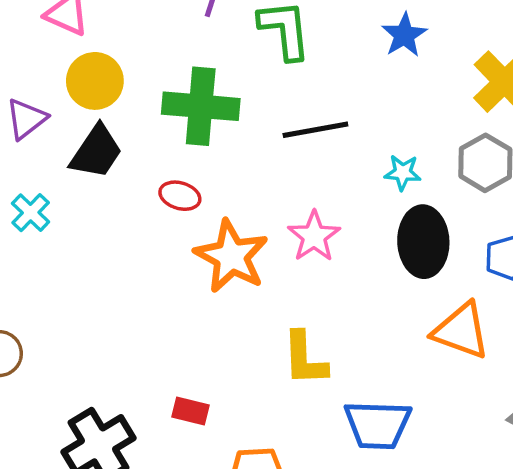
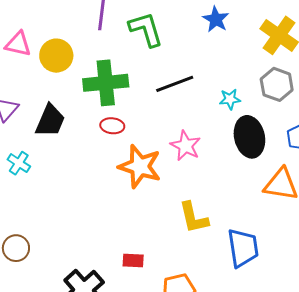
yellow circle: (95, 81) -> (56, 56), moved
red ellipse: (180, 196) -> (112, 126), moved
blue trapezoid: (378, 425) -> (243, 248), turned -90

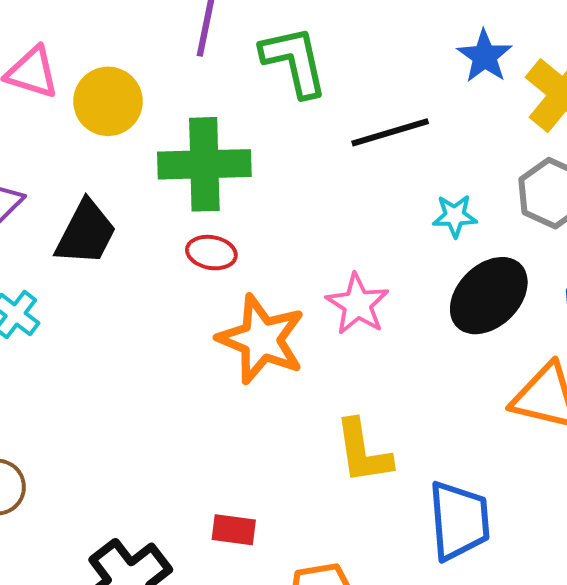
blue star: (216, 19) -> (485, 56), moved
black line: (175, 84) -> (390, 132), moved
black ellipse: (249, 137) -> (489, 296), turned 54

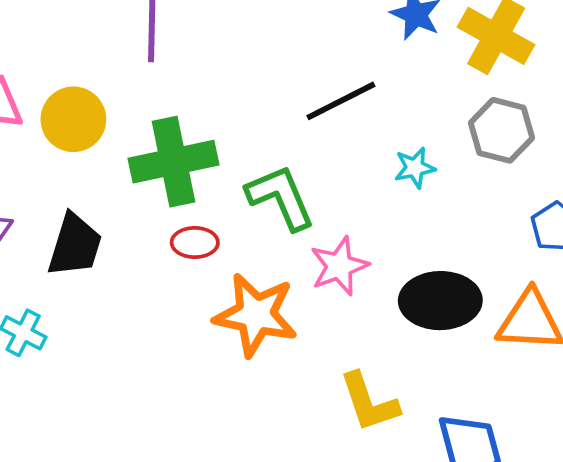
green L-shape: (294, 61) -> (281, 197), moved
black ellipse: (489, 296) -> (440, 301), moved, turned 54
pink star: (357, 304) -> (339, 266), turned 30

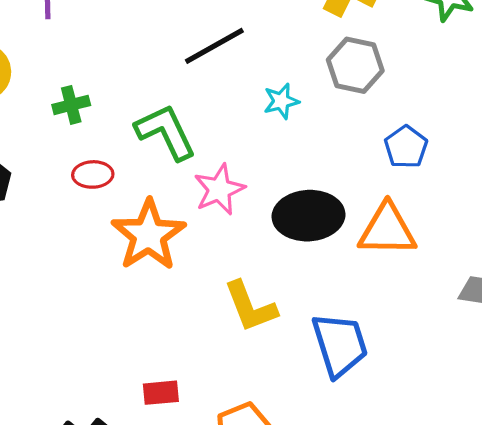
green cross: (174, 162) -> (71, 105), size x0.5
orange star: (256, 315) -> (149, 235), turned 30

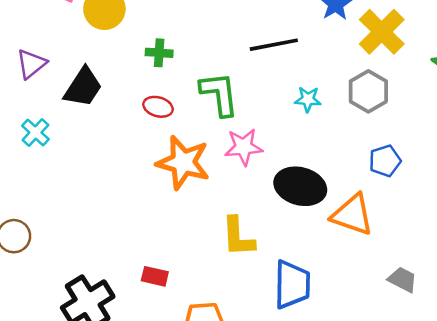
orange star: (149, 235) -> (183, 162), turned 30

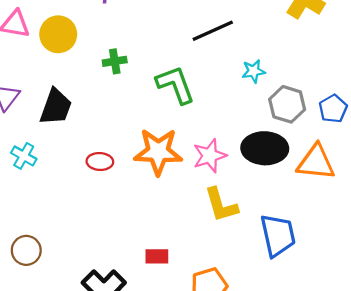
gray hexagon: (368, 91) -> (287, 104), moved
red ellipse: (158, 107) -> (100, 161), moved
pink star: (244, 147) -> (210, 156), moved

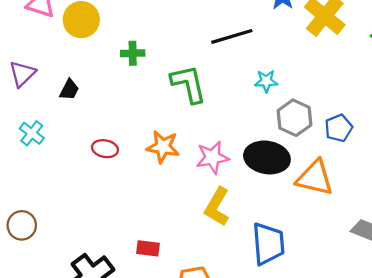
black trapezoid: (56, 107) -> (69, 90), size x0.6
orange star: (158, 152) -> (163, 147), size x0.7
yellow L-shape: (221, 205) -> (217, 207), turned 39

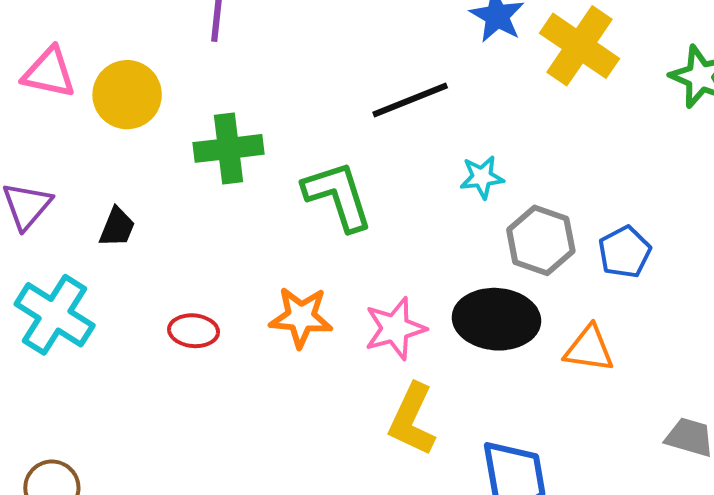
green cross: (133, 53) -> (229, 148), size x1.5
cyan cross: (32, 133) -> (55, 315), size x1.6
orange triangle: (315, 178) -> (589, 349), size x0.7

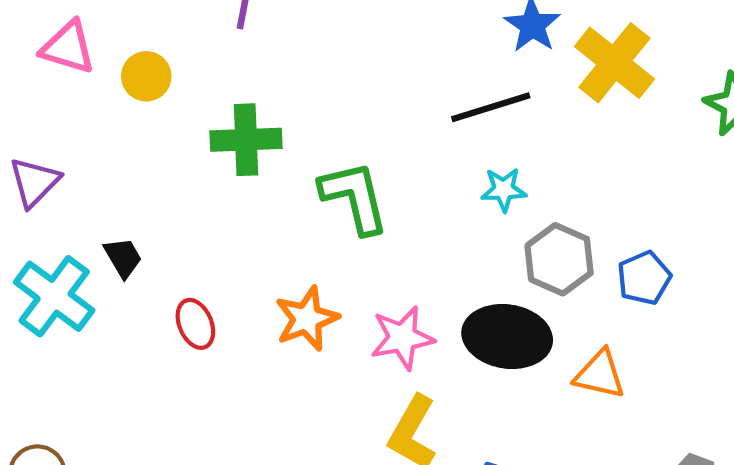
yellow circle: (127, 95) -> (146, 76), size x0.7
black line: (410, 100) -> (491, 107), moved
black trapezoid: (117, 227) -> (123, 258), moved, turned -57
orange star: (301, 317) -> (307, 319), turned -30
red ellipse: (194, 331) -> (195, 324), turned 57

